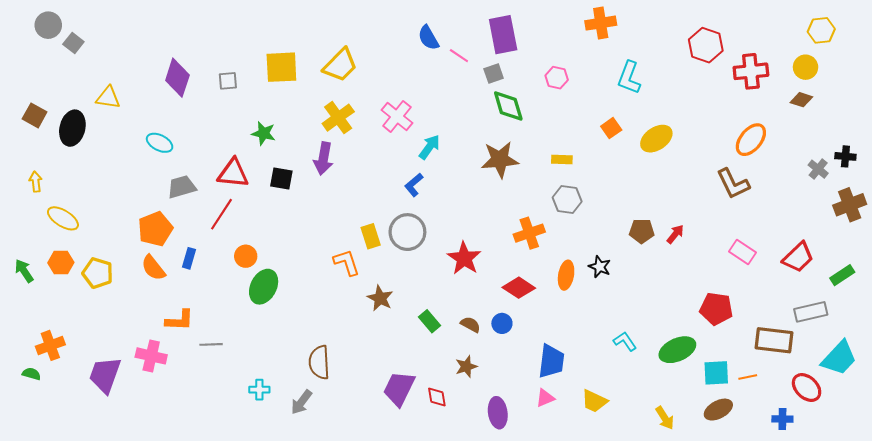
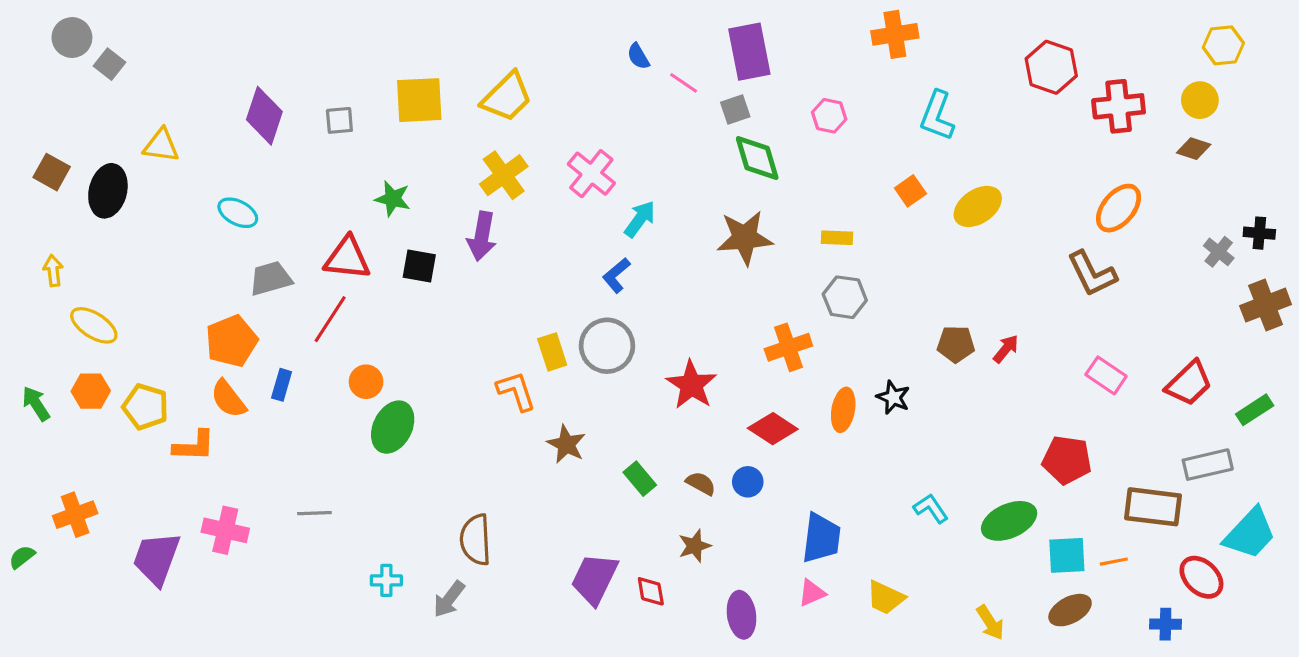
blue semicircle: (428, 38) -> (638, 56), size x0.7
orange L-shape: (180, 320) -> (194, 446), moved
green semicircle: (31, 374) -> (22, 557), moved, turned -54

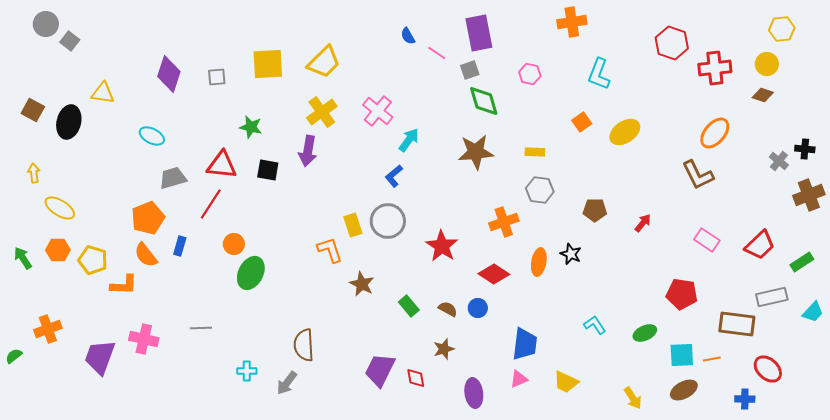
brown pentagon: (956, 344) -> (595, 210), moved
green ellipse: (1009, 521) -> (645, 333), size x0.7
cyan trapezoid: (1250, 533) -> (813, 312), moved, size x0.6

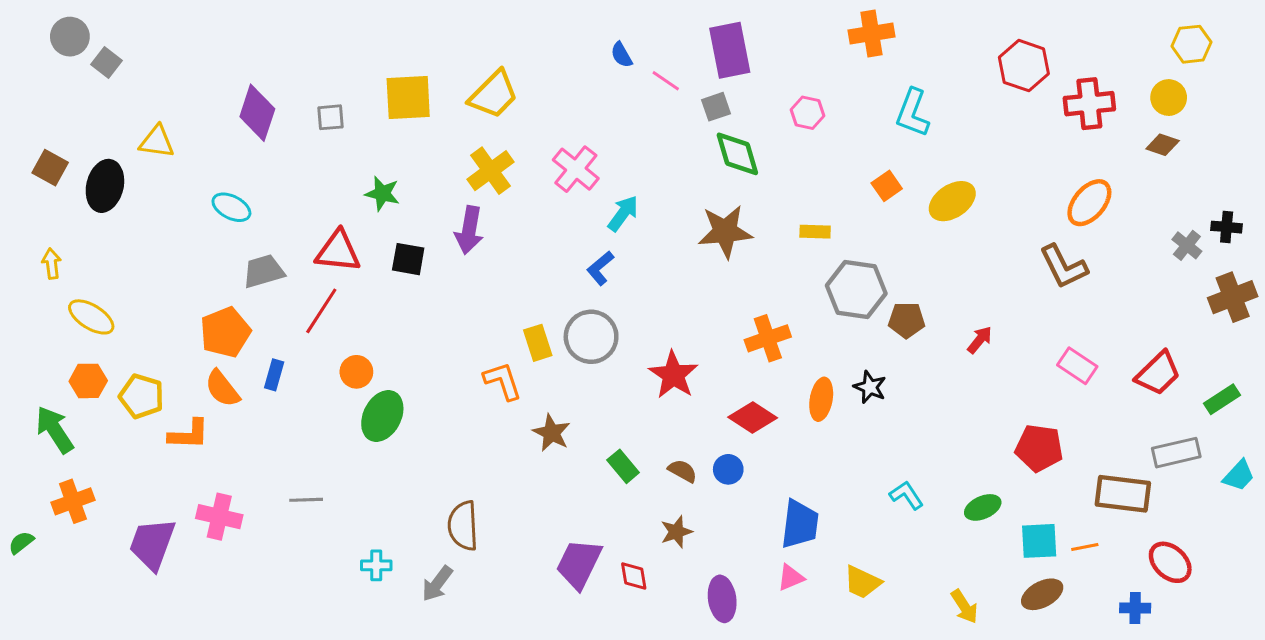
gray hexagon: (540, 190) -> (856, 290), moved, size x1.4
green arrow: (23, 258) -> (55, 430), moved, size x1.4

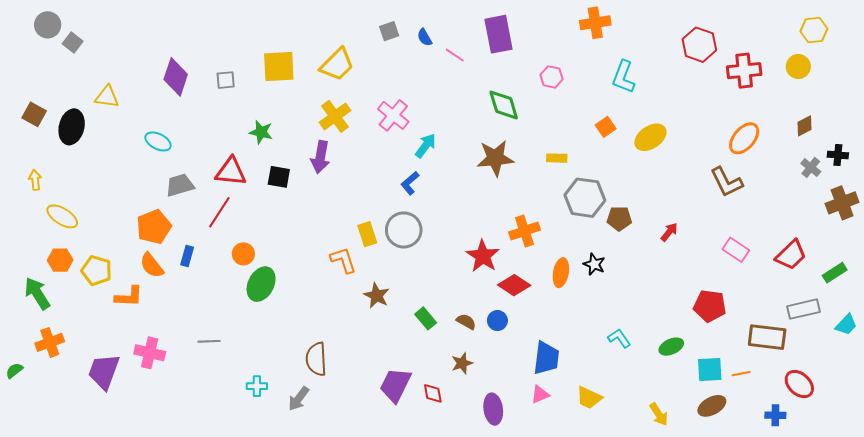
gray square: (716, 107) -> (389, 31), moved
brown diamond: (1163, 145) -> (805, 126), moved, turned -45
red star: (673, 375) -> (483, 256), moved

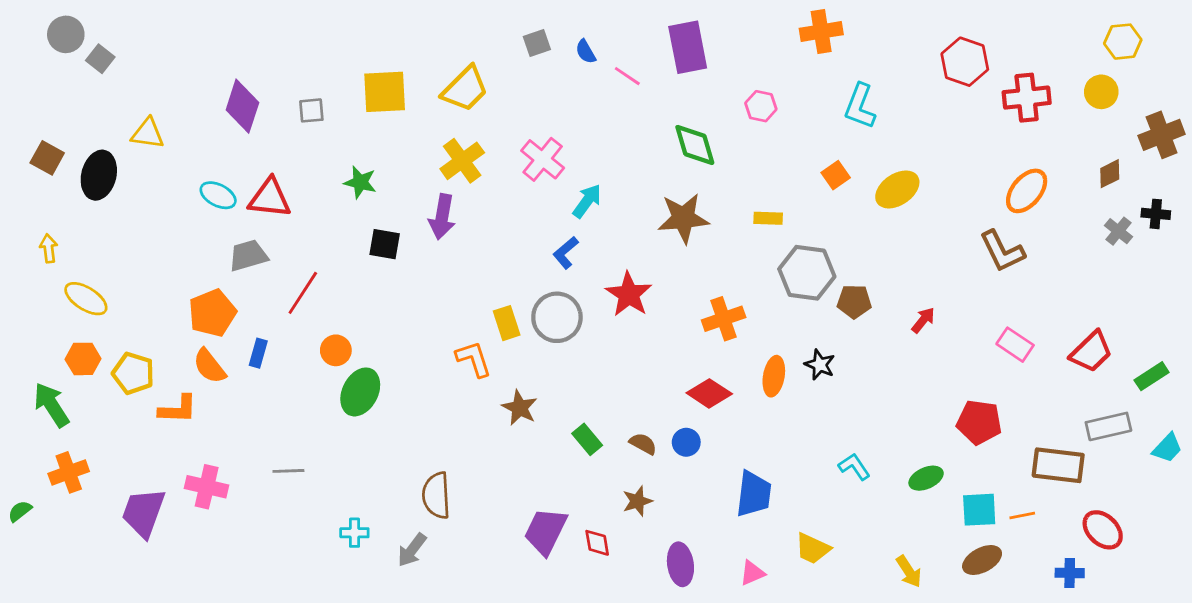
red triangle: (231, 172) -> (270, 198), moved
brown cross: (842, 203) -> (1162, 135), moved
red star: (483, 256) -> (629, 294), moved
pink triangle: (540, 394) -> (752, 573), moved

